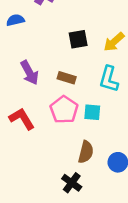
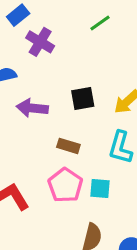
purple arrow: (29, 73) -> (32, 108), moved, turned 125

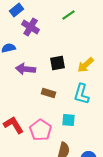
pink pentagon: (65, 185) -> (41, 130), moved

